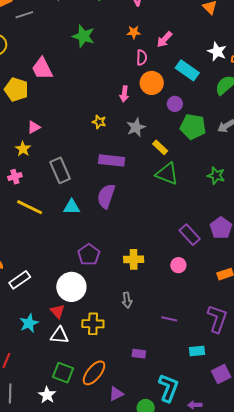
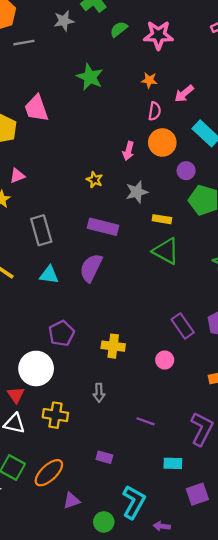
yellow rectangle: (160, 147) -> (162, 219), turned -42

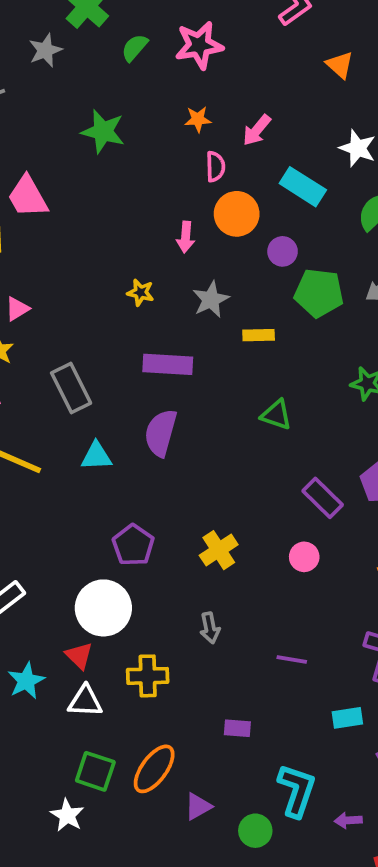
green triangle: (166, 251) -> (276, 415), moved, size x0.7
yellow cross: (113, 346) -> (219, 550), turned -30

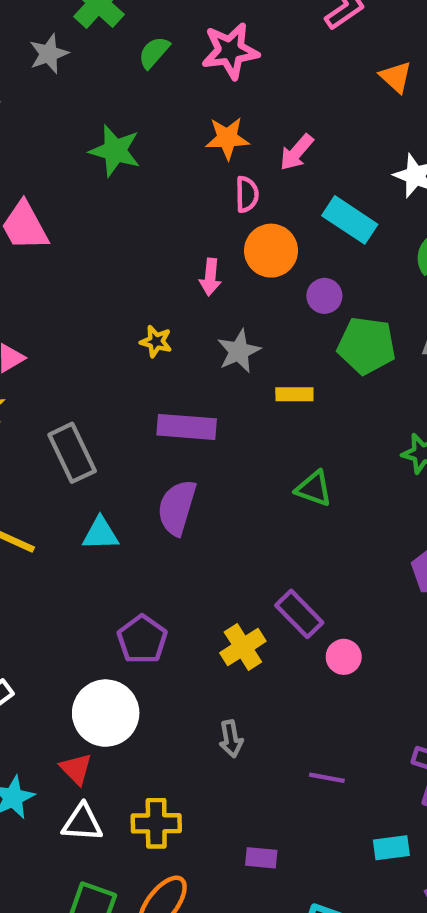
orange star: (198, 119) -> (227, 138), size x1.4
purple rectangle: (323, 498) -> (299, 614), moved
yellow cross: (148, 676) -> (156, 823), moved

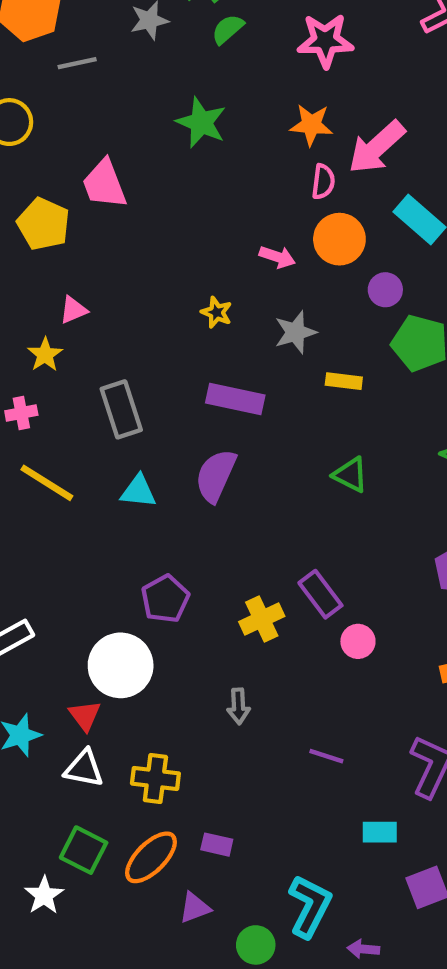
green semicircle: (154, 52) -> (228, 29), moved
pink arrow: (297, 152) -> (377, 147), size x1.6
pink arrow: (210, 277) -> (277, 257), turned -84
purple rectangle: (261, 858) -> (217, 845), moved

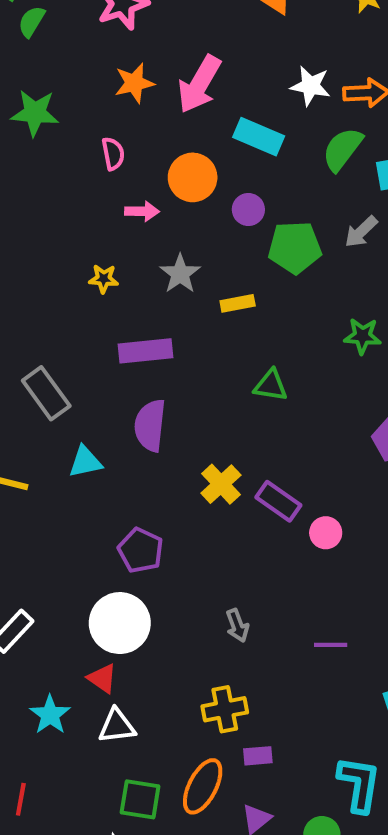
pink semicircle: (323, 182) -> (113, 154), moved
yellow cross: (262, 619) -> (221, 484), moved
yellow cross: (155, 779) -> (225, 709), moved

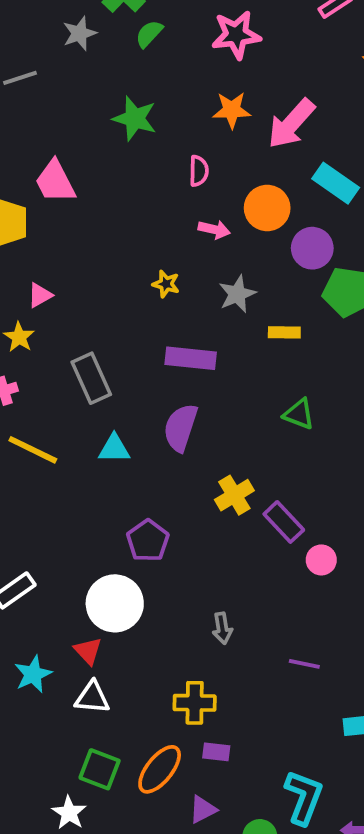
purple circle: (248, 210) -> (312, 248), size x1.4

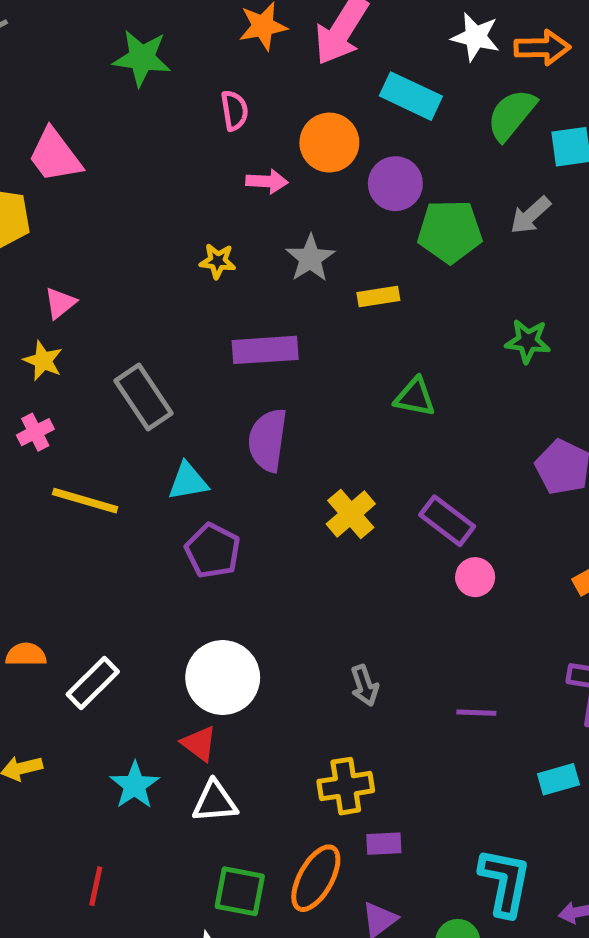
purple rectangle: (284, 522) -> (447, 521), moved
purple pentagon: (148, 541) -> (213, 551), moved

